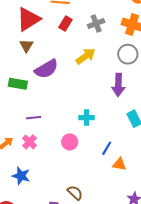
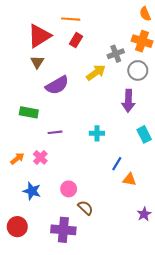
gray cross: (96, 23) -> (116, 54), moved
green rectangle: (18, 84) -> (29, 112), moved
purple line: (34, 118) -> (55, 132), moved
pink circle: (70, 142) -> (69, 189), moved

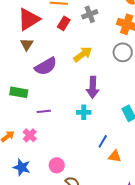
gray cross: (116, 54) -> (90, 14), moved
purple arrow: (128, 101) -> (93, 87), moved

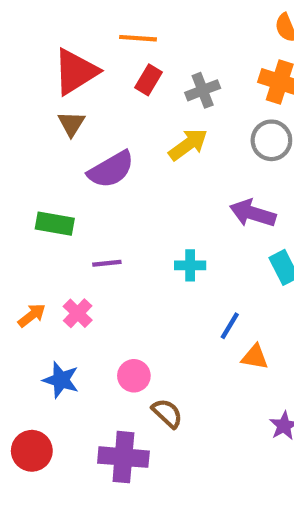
gray cross: (90, 14) -> (203, 90), moved
purple arrow: (93, 87) -> (253, 213), moved, turned 105

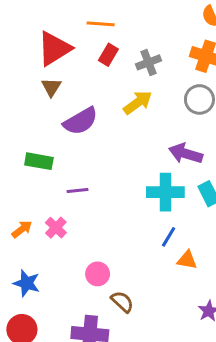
cyan cross: (190, 265) -> (165, 192), moved, size x1.6
blue star: (61, 380) -> (27, 283), moved

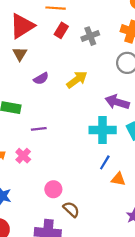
yellow arrow: (138, 103) -> (77, 80), moved
purple semicircle: (81, 121) -> (41, 79), size x0.6

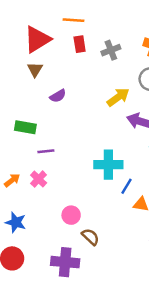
red rectangle: (61, 30) -> (80, 44), turned -40
yellow arrow: (77, 80) -> (118, 97), moved
purple line: (39, 129) -> (46, 151), moved
cyan cross: (103, 130) -> (108, 165), moved

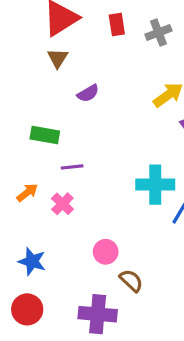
orange arrow: (12, 180) -> (27, 193), moved

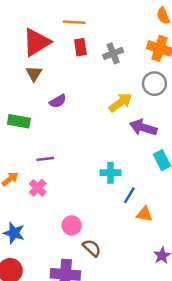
green rectangle: (45, 135) -> (19, 121), moved
cyan cross: (155, 185) -> (111, 173), size x0.7

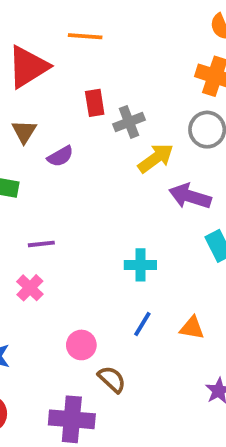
red rectangle: (80, 47) -> (95, 103), moved
gray cross: (113, 53) -> (129, 122), moved
brown triangle: (34, 74) -> (24, 132), moved
blue line: (129, 195) -> (142, 324), moved

